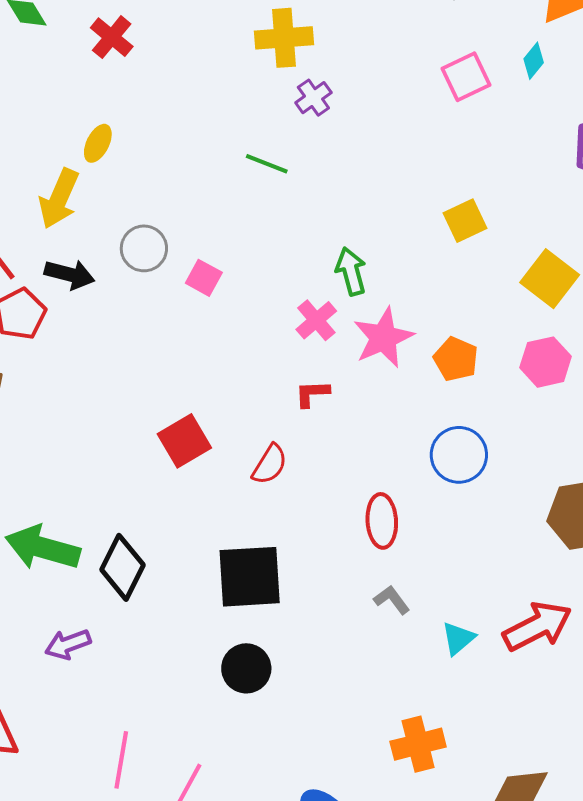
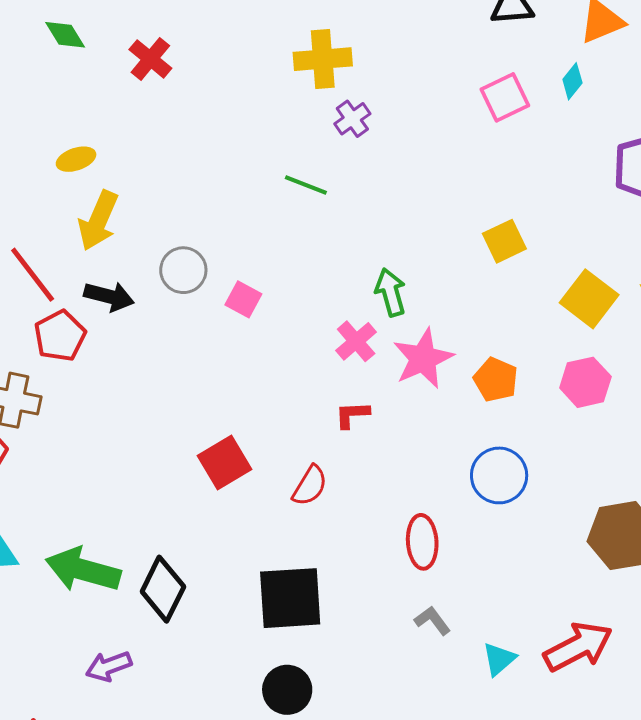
yellow ellipse: (98, 143) -> (76, 159), moved, turned 45

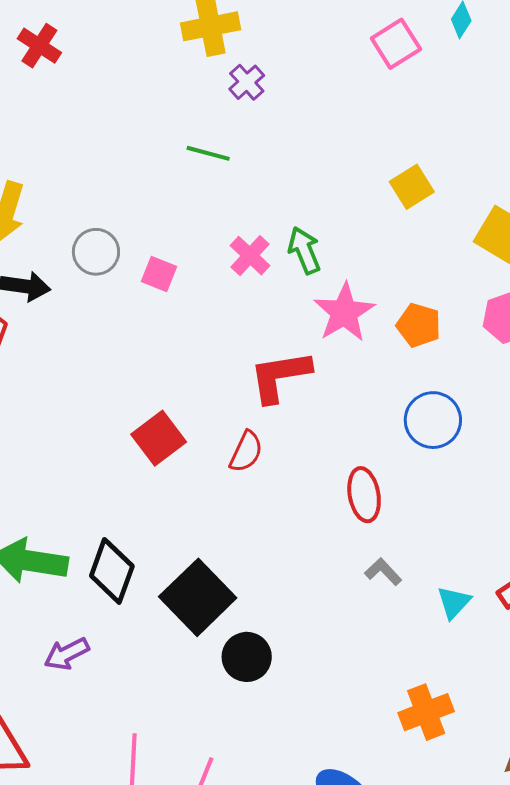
pink cross: (356, 341) -> (250, 256), moved
red L-shape: (352, 415) -> (280, 376), size x1.8
black square: (290, 598) -> (198, 597), moved, turned -34

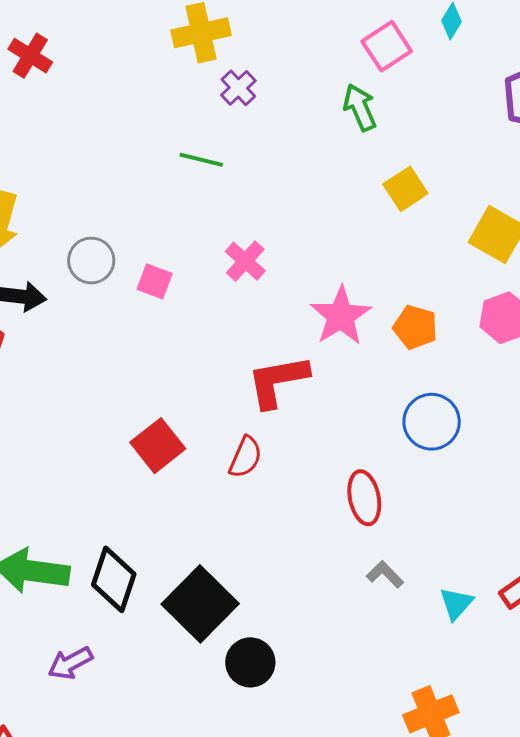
green arrow: (304, 250) -> (360, 107), moved

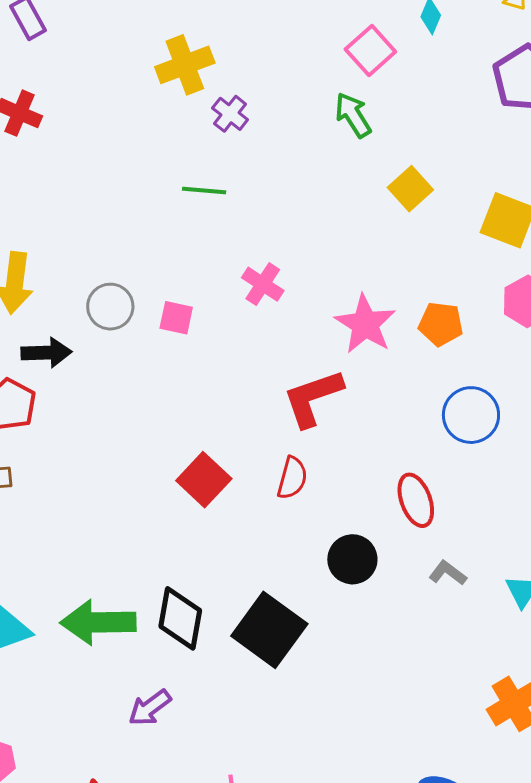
black circle: (250, 662) -> (352, 559), moved

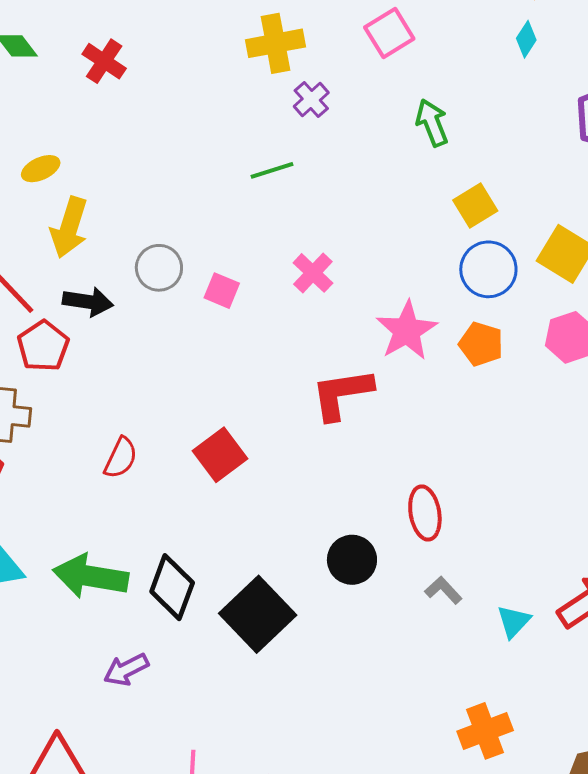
pink square: (370, 50) -> (389, 33), moved
green line: (204, 190) -> (272, 170), turned -33
blue circle: (471, 415) -> (488, 269), moved
red semicircle: (292, 478) -> (121, 458), moved

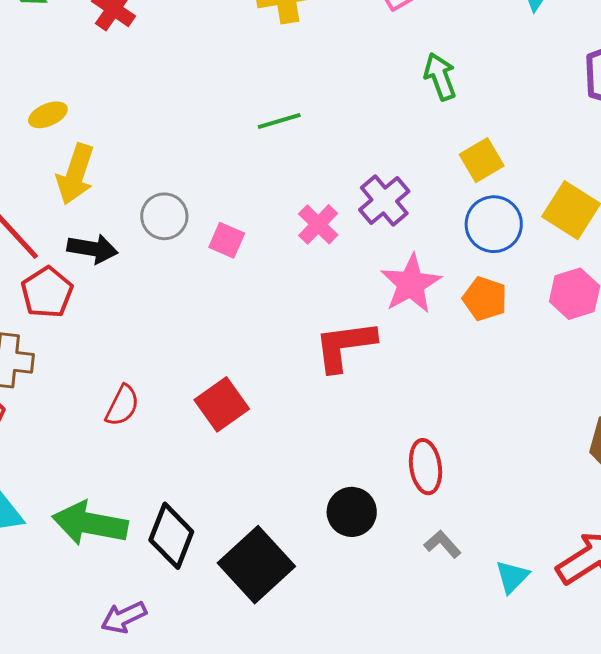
purple cross: (311, 100) -> (384, 201), moved, size x1.4

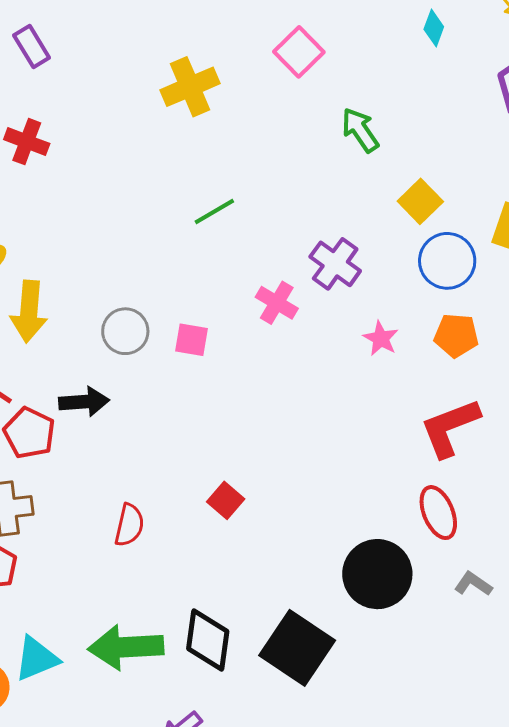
black arrow: (93, 249) -> (84, 402), moved
pink star: (411, 284) -> (381, 338), size x0.6
red L-shape: (345, 346) -> (450, 428), moved
red square: (222, 404) -> (226, 500), size x0.7
black circle: (352, 512) -> (377, 574), size x1.4

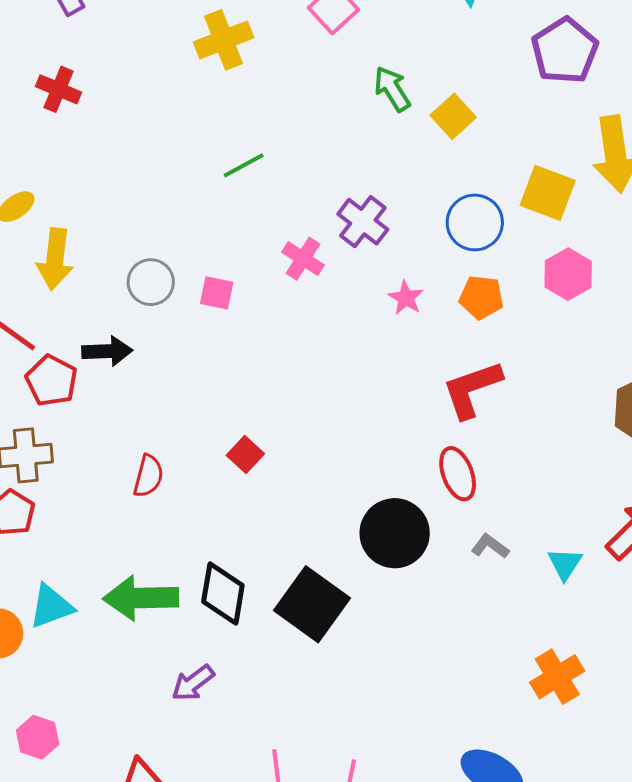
yellow square: (420, 201) -> (453, 116), moved

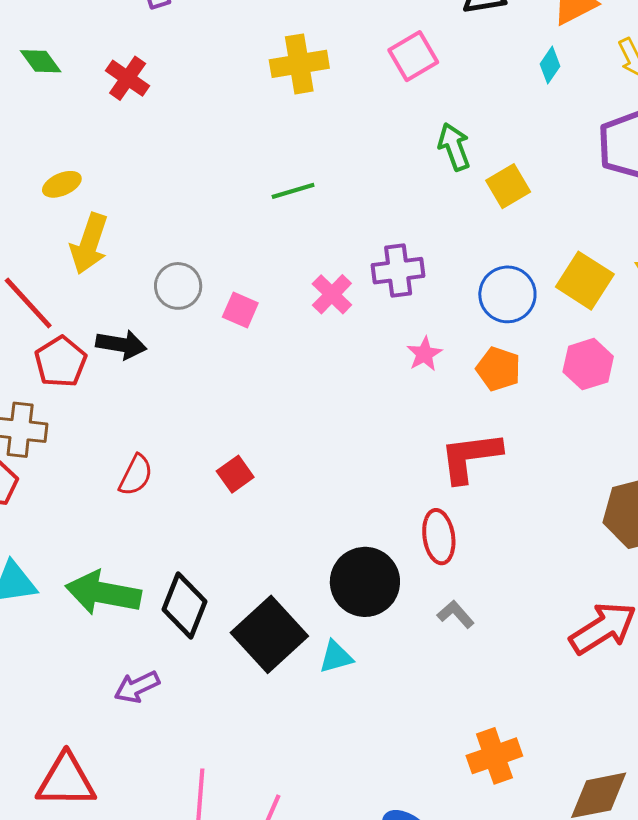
purple cross: (363, 222) -> (398, 271), turned 33
cyan triangle: (565, 564) -> (336, 657), moved, turned 30

